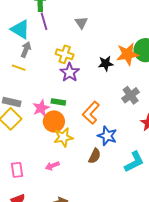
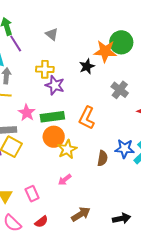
orange star: (128, 54) -> (105, 51), turned 30
green rectangle: (58, 102) -> (52, 117), size x1.6
pink star: (41, 108) -> (27, 113), moved
blue star: (107, 136) -> (125, 149), moved

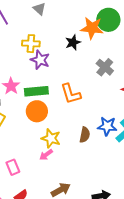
orange L-shape: (87, 118) -> (71, 94), turned -45
yellow star: (67, 149) -> (51, 138), moved, turned -30

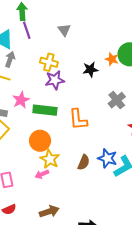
orange star: (92, 28) -> (112, 59), size x0.6
purple star: (40, 60) -> (55, 80), turned 30
orange circle: (37, 111) -> (40, 141), moved

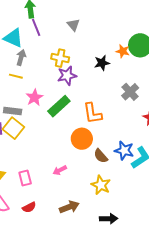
green rectangle: (45, 110) -> (59, 106), turned -45
orange circle: (40, 141) -> (82, 139), moved
yellow star: (50, 159) -> (101, 185), moved
brown semicircle: (84, 162) -> (101, 156), turned 119

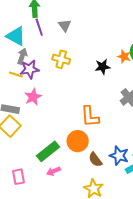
gray triangle: (73, 25) -> (65, 25), moved
purple star: (67, 76) -> (30, 69), moved
green rectangle: (59, 106) -> (48, 151), moved

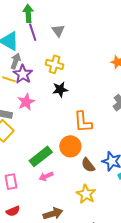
black star: (103, 67) -> (60, 89), moved
purple star: (30, 69) -> (23, 74), turned -30

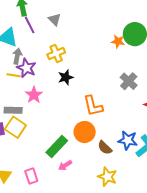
yellow cross: (54, 64) -> (56, 53), turned -30

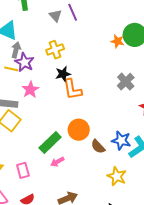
purple line: (30, 25) -> (73, 12), moved
orange L-shape: (93, 106) -> (72, 89), moved
yellow star: (107, 177) -> (117, 176), moved

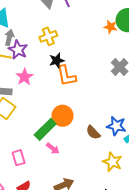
orange circle: (79, 130) -> (62, 116), moved
pink arrow: (57, 162) -> (53, 149), turned -112

